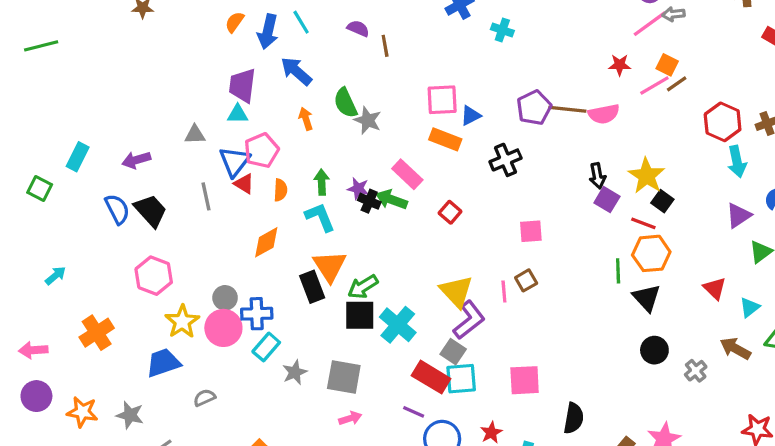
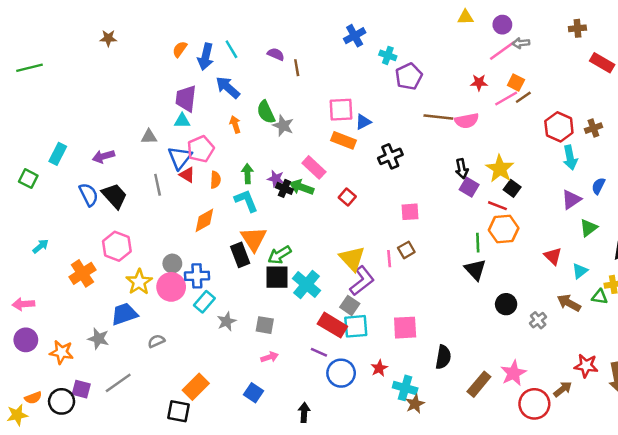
purple pentagon: (534, 108) -> (409, 76), moved
black triangle: (647, 298) -> (475, 270), moved
orange cross: (97, 333) -> (82, 273), moved
gray square: (344, 377) -> (265, 325), size x0.7
gray star: (130, 415) -> (98, 339), moved

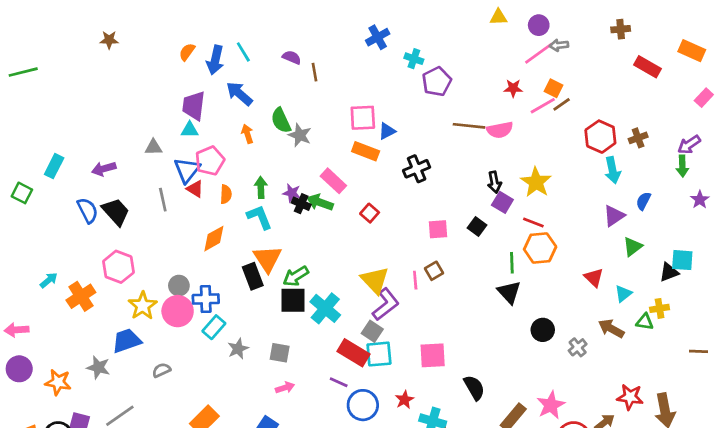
black square: (512, 188) -> (477, 226), moved
cyan arrow: (41, 246) -> (49, 280), moved
black semicircle: (443, 357) -> (474, 388), turned -40

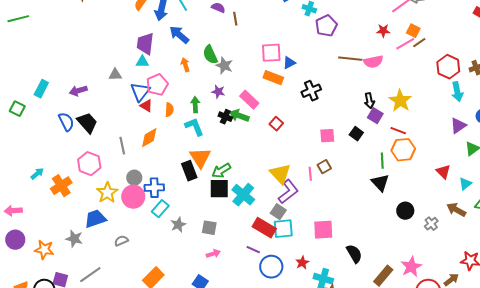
purple star: (292, 193) -> (218, 92), moved
gray line: (163, 200) -> (122, 146), moved
orange diamond: (214, 239) -> (149, 138), moved

